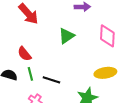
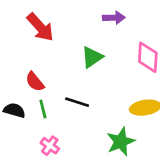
black line: (51, 80) -> (77, 102), moved

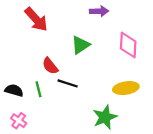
red semicircle: (35, 82) -> (50, 66), moved
pink cross: (50, 146) -> (19, 121), moved

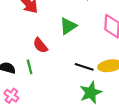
black line: (68, 83) -> (84, 67), moved

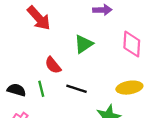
black line: (84, 67) -> (76, 89), moved

